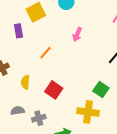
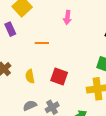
orange line: (46, 53) -> (42, 43), turned 64

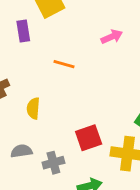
pink arrow: (67, 17) -> (112, 37), turned -136
red square: (59, 77) -> (89, 138), moved, turned 36

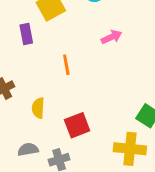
orange line: (64, 64) -> (66, 65), turned 66
red square: (89, 138) -> (77, 125), moved

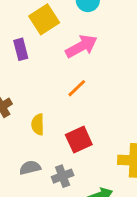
pink arrow: (112, 37) -> (81, 46), moved, size x1.5
orange line: (66, 65) -> (77, 88), moved, turned 60

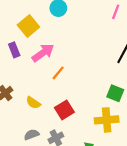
pink arrow: (81, 46) -> (43, 53), moved
yellow semicircle: (38, 124) -> (33, 103), turned -48

